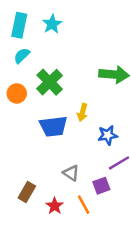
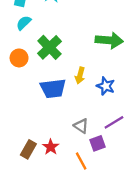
blue star: (108, 135) -> (106, 86), moved, turned 30
gray triangle: (71, 173) -> (81, 126), moved
red star: (55, 206) -> (51, 147), moved

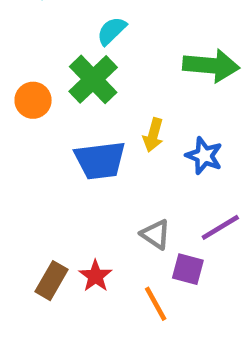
cyan semicircle: (24, 23) -> (112, 31), moved
purple square: (97, 143) -> (188, 269), turned 35

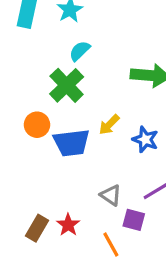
orange circle: (33, 100) -> (37, 125), moved
yellow arrow: (153, 135) -> (109, 125), turned 30

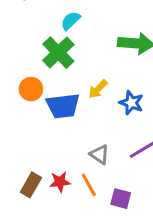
purple square: (134, 220) -> (121, 199), moved
red star: (68, 225) -> (60, 182), turned 30
orange line: (111, 244) -> (89, 185), moved

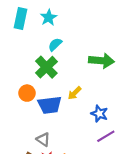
blue star: (131, 103) -> (99, 114), moved
gray triangle: (99, 154) -> (43, 140), moved

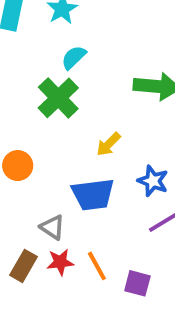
orange circle: (27, 93) -> (18, 166), moved
blue trapezoid: (50, 105) -> (93, 194), moved

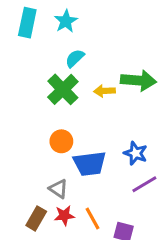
yellow arrow: (108, 144) -> (104, 91), moved, turned 42
orange circle: (18, 166) -> (61, 141), moved

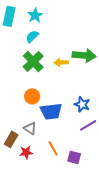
cyan semicircle: (75, 58) -> (32, 36), moved
red star: (64, 215) -> (26, 152), moved
brown rectangle: (36, 218) -> (11, 139), moved

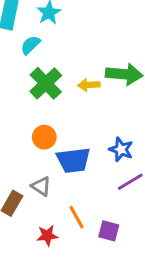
cyan semicircle: (32, 36) -> (30, 45), moved
red star: (26, 152) -> (47, 235), moved

